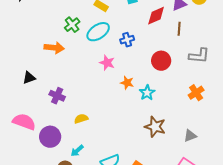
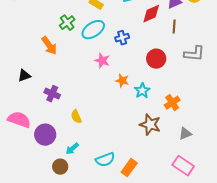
orange arrow: (54, 48) -> (49, 46), turned 48
orange cross: (196, 93) -> (172, 103), moved
yellow semicircle: (81, 119) -> (76, 117), turned -96

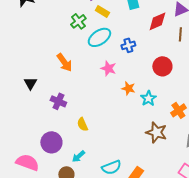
green cross: (67, 23) -> (78, 21), moved
orange arrow: (49, 46) -> (64, 62), moved
black triangle: (24, 76) -> (30, 83), turned -40
pink semicircle: (19, 120) -> (27, 162), moved

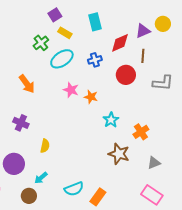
blue cross: (128, 45) -> (95, 60), moved
red circle: (162, 66) -> (126, 75), moved
orange star: (128, 88) -> (91, 97), moved
yellow semicircle: (82, 124) -> (45, 146), turned -144

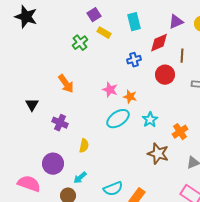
purple triangle: (143, 31) -> (176, 22), moved
cyan ellipse: (62, 59) -> (118, 119), moved

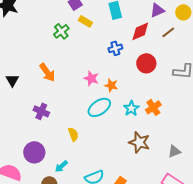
brown line: (182, 56) -> (168, 32), moved, turned 48
black triangle: (32, 105) -> (12, 80), moved
orange cross: (180, 132) -> (153, 107), moved
yellow semicircle: (84, 146) -> (73, 134), moved, turned -32

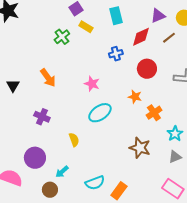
orange star: (111, 85) -> (135, 97), moved
cyan star: (131, 108) -> (175, 134), moved

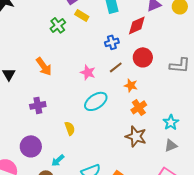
brown line: (169, 38) -> (116, 67), moved
orange cross: (154, 113) -> (139, 107), moved
purple cross: (42, 117) -> (38, 105), turned -35

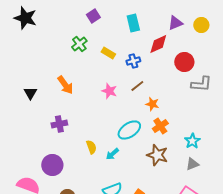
yellow rectangle: (82, 15) -> (108, 53), moved
red circle: (143, 57) -> (184, 62), moved
cyan ellipse: (96, 101) -> (129, 130), moved
cyan arrow: (58, 160) -> (112, 154), moved

